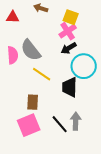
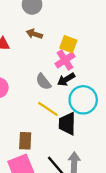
gray semicircle: (31, 50) -> (43, 82), moved, size x0.7
yellow line: (42, 74) -> (48, 109), moved

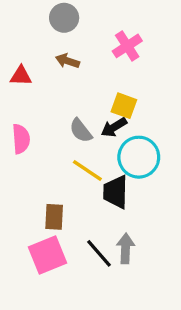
yellow square: (68, 44) -> (124, 106), moved
pink cross: (65, 60) -> (127, 46), moved

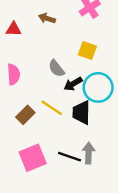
black arrow: (114, 127) -> (73, 84), moved
yellow line: (87, 170) -> (52, 108), moved
brown rectangle: (54, 217) -> (25, 115), moved, turned 42
black line: (99, 253) -> (70, 157), turned -30

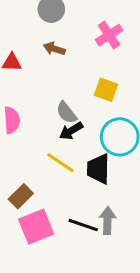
black arrow: (73, 84) -> (71, 131), moved
brown rectangle: (25, 115) -> (21, 196), moved

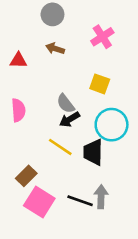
pink square: (36, 227) -> (39, 202), turned -36

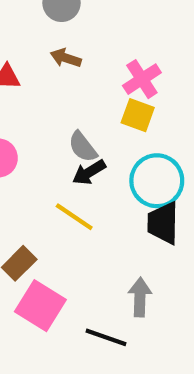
pink cross: (102, 37) -> (142, 79), moved
black trapezoid: (93, 152) -> (163, 223), moved
black line: (80, 201) -> (106, 337), moved

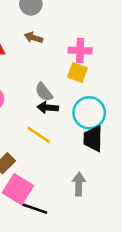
pink cross: (142, 79) -> (80, 51), turned 35
black arrow: (89, 172) -> (48, 108), turned 36
black line: (106, 337) -> (35, 209), moved

